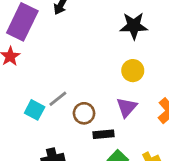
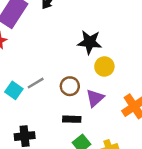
black star: (134, 26) -> (90, 42), moved
brown circle: (84, 113) -> (70, 86), moved

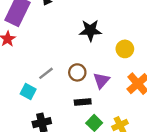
yellow circle: (104, 67) -> (125, 49), moved
cyan square: (14, 90) -> (28, 91), moved

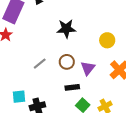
black star: (90, 30) -> (66, 29), moved
cyan square: (28, 91) -> (19, 97), moved, turned -32

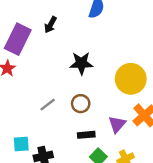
yellow circle: (107, 40) -> (131, 79), size x1.6
purple triangle: (88, 68) -> (117, 124), moved

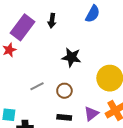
black arrow: (50, 25) -> (52, 21), turned -32

